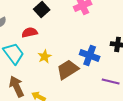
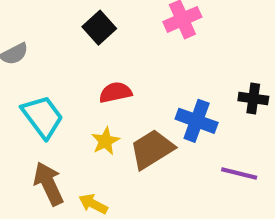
red semicircle: (30, 32) -> (115, 92), moved
yellow star: (45, 56) -> (105, 141), moved

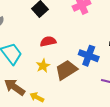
brown arrow: (49, 184) -> (15, 87), turned -30

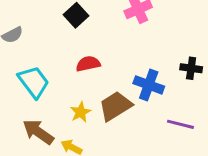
yellow star: (43, 66) -> (81, 112), moved

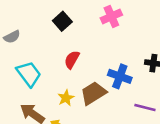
red semicircle: (88, 64) -> (72, 60), turned -48

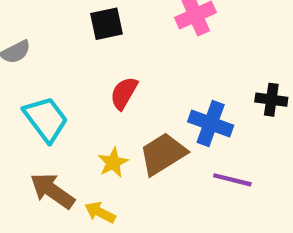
black square: (62, 21) -> (107, 24), turned 30
purple line: (145, 107) -> (232, 180), moved

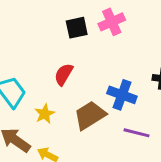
black square: (107, 24) -> (77, 28), moved
yellow star: (113, 163) -> (45, 114), moved

